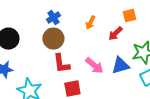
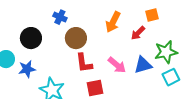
blue cross: (53, 18) -> (60, 17), moved, turned -32
orange arrow: (90, 23) -> (113, 22), size x1.5

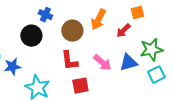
black circle: (31, 38) -> (31, 36), moved
brown circle: (76, 38) -> (72, 31), moved

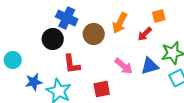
blue cross: (45, 15) -> (67, 18), size x1.5
red L-shape: (69, 61) -> (72, 64), moved
blue star: (12, 67) -> (34, 82), moved

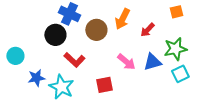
orange square: (159, 16) -> (176, 12), moved
red L-shape: (72, 64) -> (74, 60), turned -40

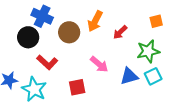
orange square: (176, 12) -> (156, 21), moved
blue triangle: (152, 62) -> (129, 76), moved

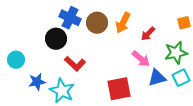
brown circle: (69, 32) -> (97, 23), moved
pink arrow: (99, 64) -> (141, 59), moved
red square: (77, 87) -> (119, 89), moved, size x1.4

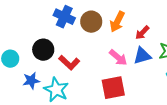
black circle: (56, 39) -> (43, 50), moved
pink arrow: (141, 59) -> (118, 58), moved
blue triangle: (157, 78) -> (142, 56), moved

